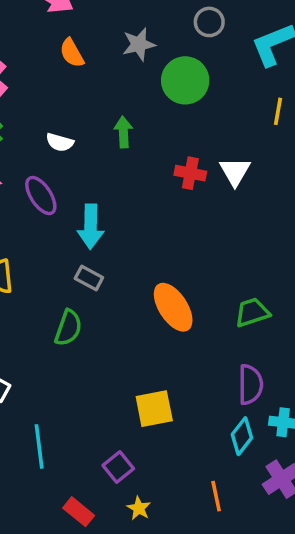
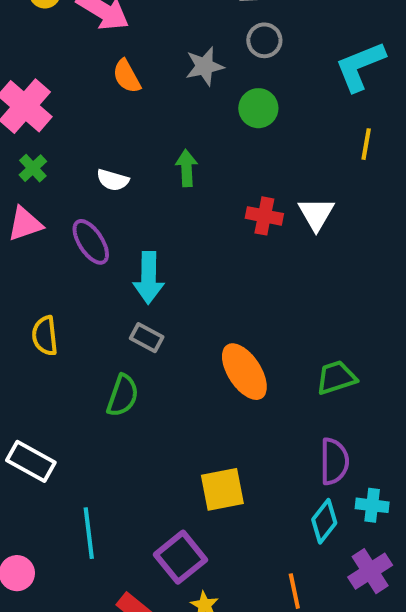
gray circle: (209, 22) -> (264, 40), moved
green circle: (185, 80) -> (258, 108), size x0.7
purple square: (118, 467) -> (181, 557), size x1.4

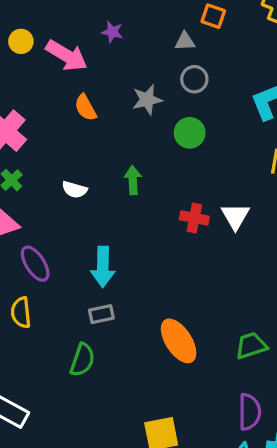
purple ellipse: (91, 242) -> (35, 264), moved
gray rectangle: (147, 338) -> (101, 314), turned -40

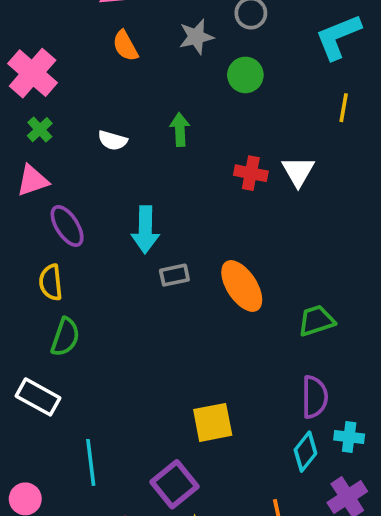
gray rectangle: (101, 314) -> (174, 275), moved
orange ellipse: (179, 341) -> (242, 286), moved
green semicircle: (82, 360) -> (65, 337), moved

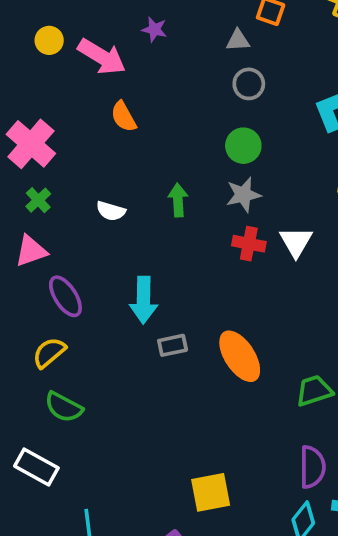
gray star: (196, 37) -> (243, 195), moved
yellow semicircle: (51, 282) -> (49, 353), turned 56
green semicircle: (65, 337) -> (64, 407), turned 99

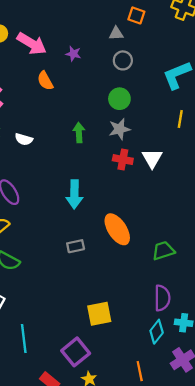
purple star: (154, 29) -> (73, 54), moved
white semicircle: (111, 211) -> (24, 139), moved
cyan arrow: (143, 300) -> (74, 194), moved
gray rectangle: (173, 345) -> (76, 246), moved

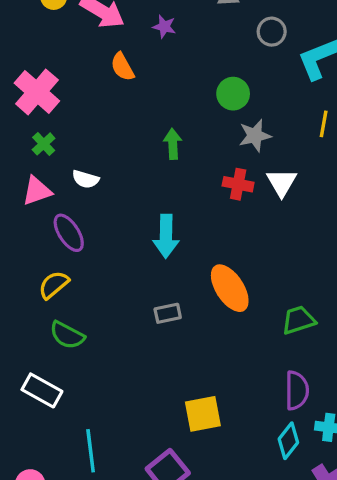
gray circle: (123, 60) -> (272, 32), moved
gray star: (119, 129) -> (255, 136), moved
white semicircle: (24, 139) -> (86, 179), moved

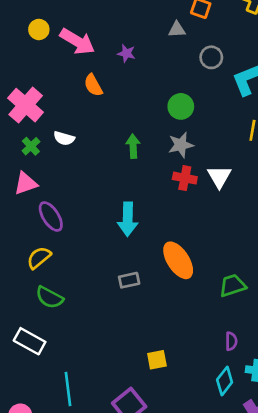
gray star: (255, 136) -> (181, 145), moved
white semicircle: (86, 179) -> (64, 138), moved
purple semicircle: (297, 390) -> (231, 341), size x0.6
yellow square: (203, 414) -> (157, 360), size x0.7

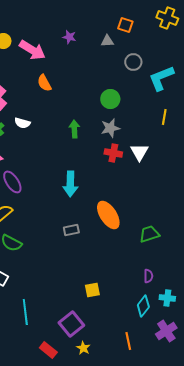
purple star: (126, 53) -> (69, 37), moved

